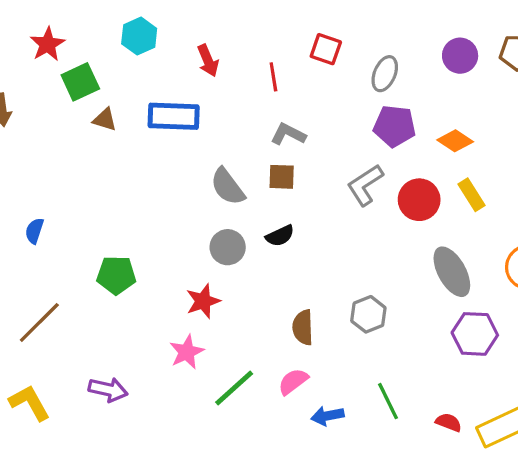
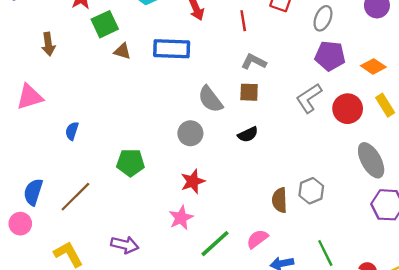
gray circle: (228, 247) -> (190, 133), moved
brown semicircle: (303, 327) -> (280, 200), moved

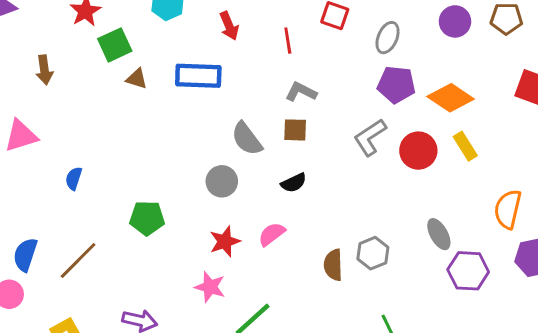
orange diamond: (373, 66) -> (451, 98), size x1.4
gray ellipse: (371, 160) -> (439, 234), moved, size x0.7
pink star: (181, 218) -> (210, 287), turned -30
pink semicircle: (257, 239) -> (272, 234), moved

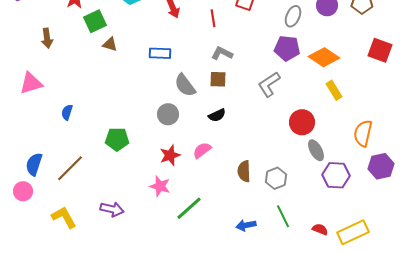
gray ellipse: (388, 38) -> (293, 16), moved
blue rectangle: (198, 76) -> (160, 53), moved, size x0.7
red circle: (418, 151) -> (302, 122), moved
gray hexagon: (373, 253) -> (276, 178), moved

